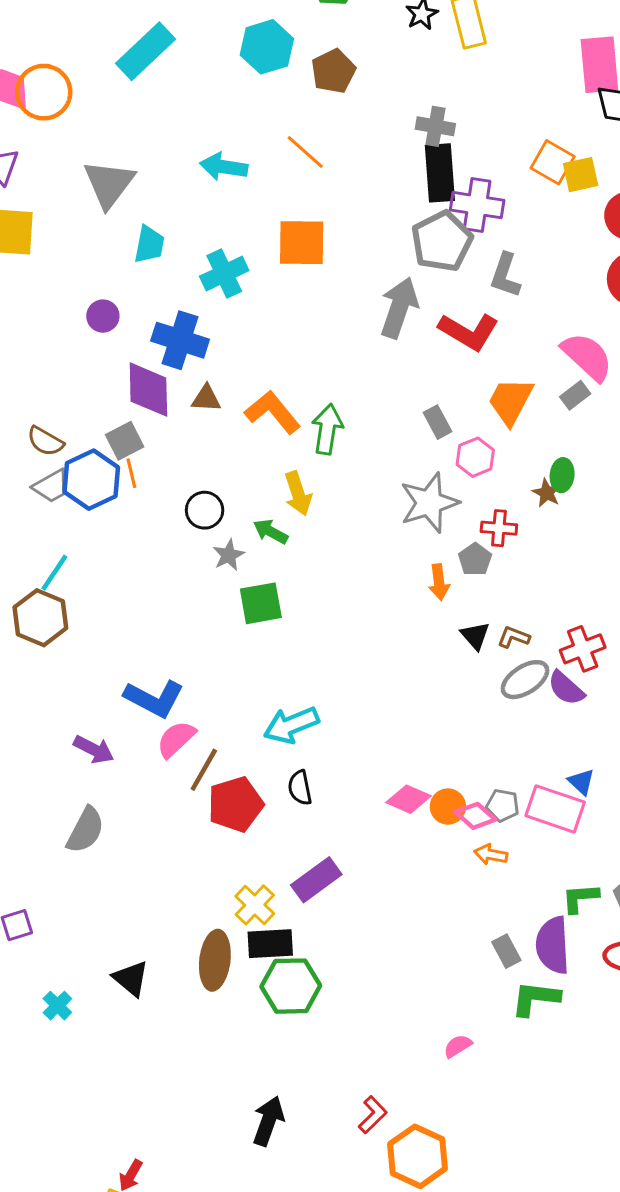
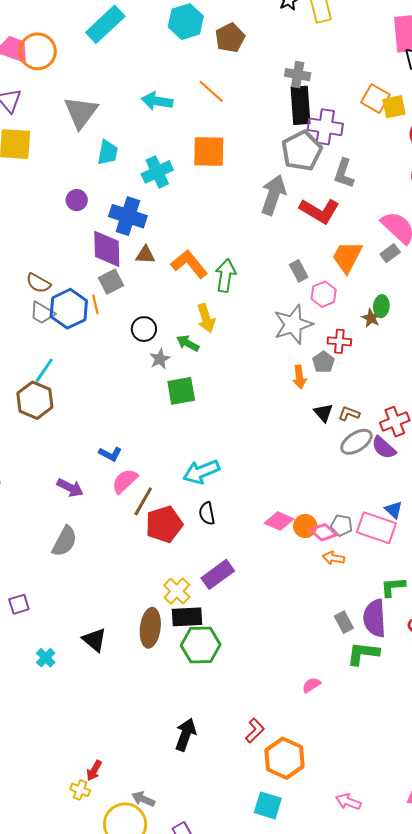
gray square: (125, 441) -> (111, 282), moved
gray trapezoid: (51, 486) -> (42, 313), turned 60
blue L-shape: (154, 698) -> (110, 454), size x0.6

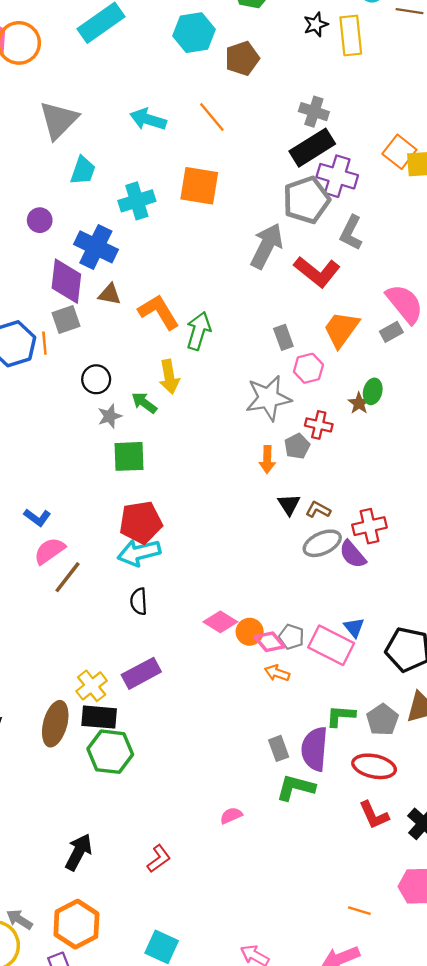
black rectangle: (301, 105) -> (312, 148), turned 54
red pentagon: (164, 524) -> (141, 522), moved
orange hexagon: (285, 758) -> (76, 924), moved

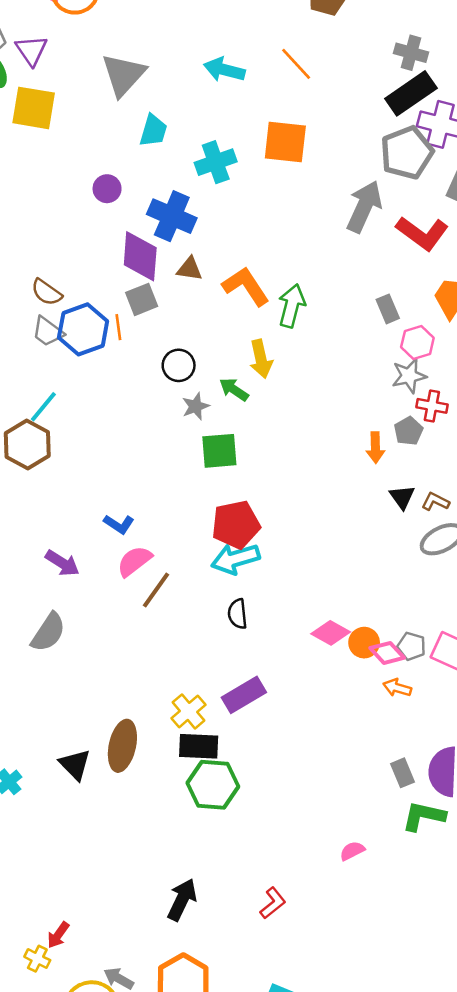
gray star: (268, 398) -> (409, 376), moved, size x0.7
brown ellipse: (55, 724) -> (122, 746), moved

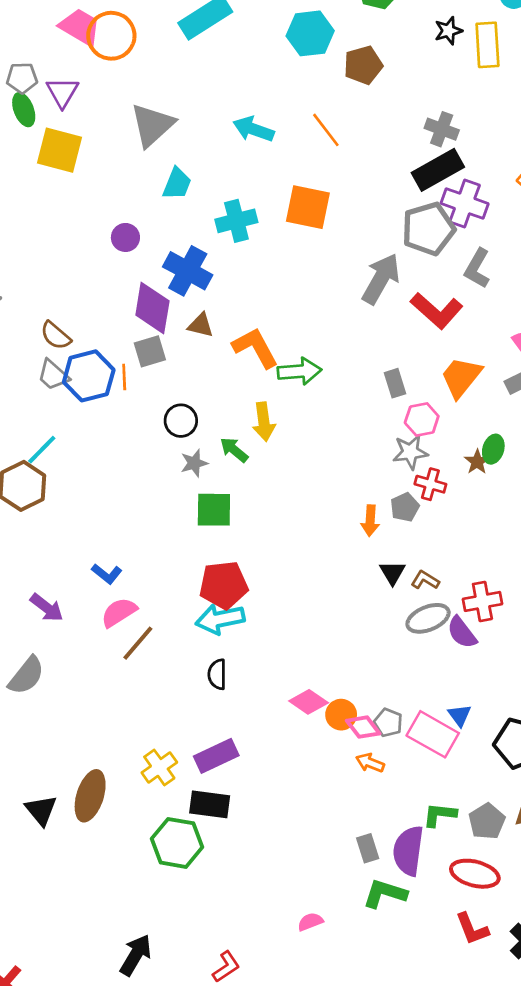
green arrow: (292, 306) -> (299, 371), turned 66
black rectangle: (199, 746) -> (210, 804), moved

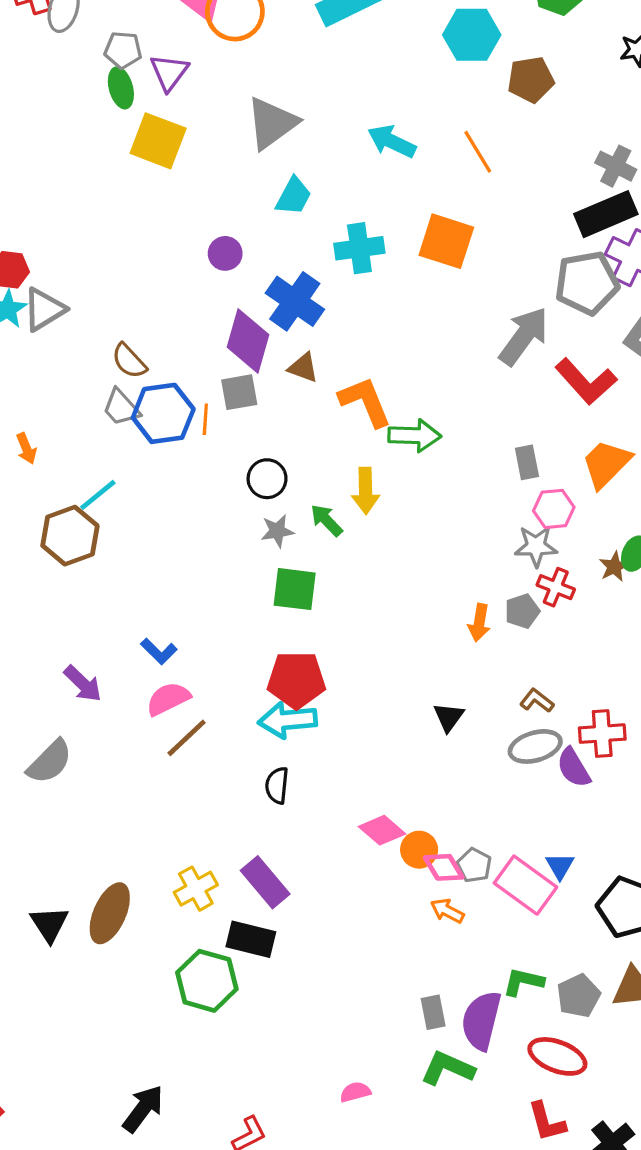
black triangle: (392, 573) -> (449, 717), moved
purple rectangle: (216, 756) -> (265, 882), turned 69

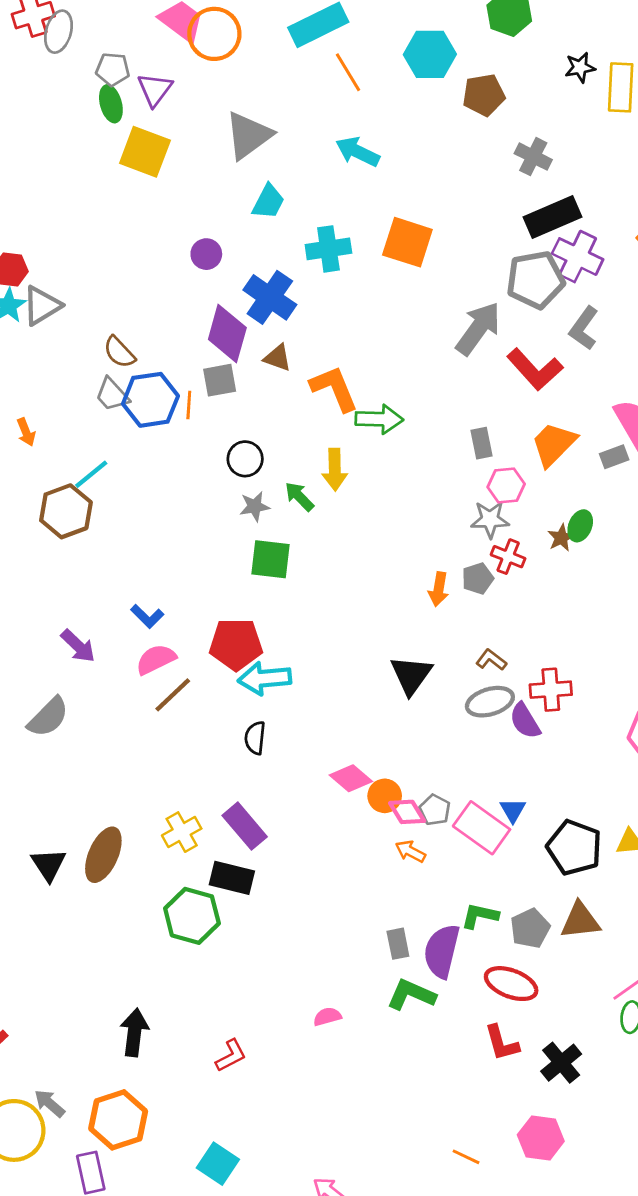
orange line: (478, 152) -> (348, 72), moved
gray cross: (616, 166) -> (533, 157), moved
red pentagon: (296, 680) -> (236, 644), moved
black triangle: (449, 717) -> (411, 675), size x1.5
black arrow: (143, 1109) -> (134, 1032), turned -30

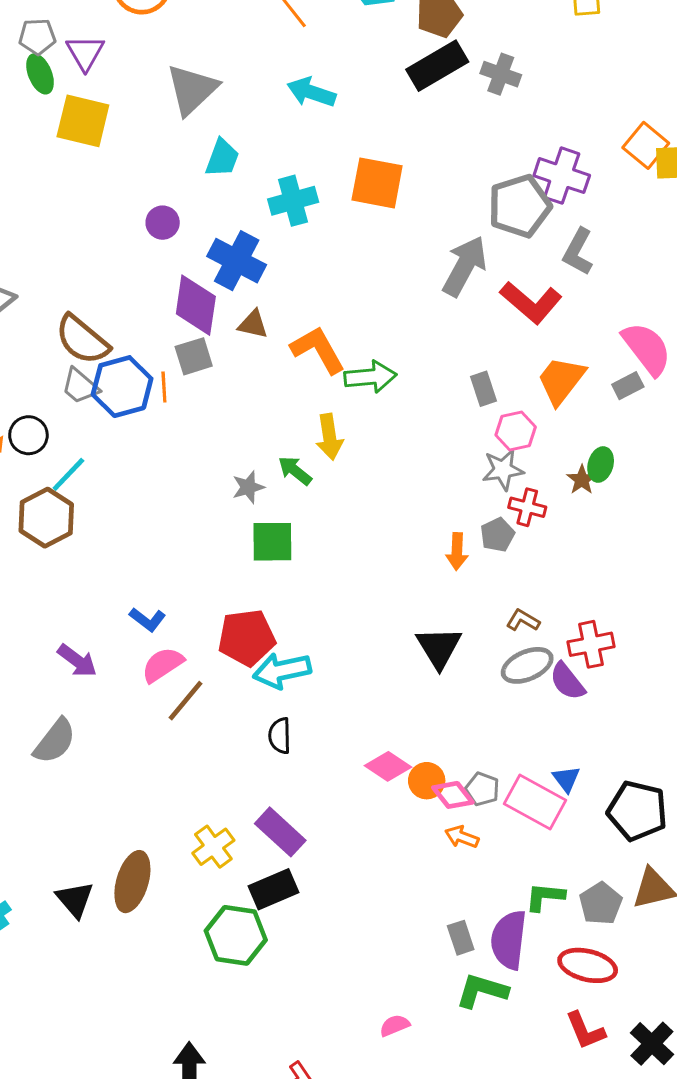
black rectangle: (553, 217) -> (437, 66), moved
brown semicircle: (119, 352) -> (82, 340), size x1.5
black circle: (245, 459) -> (28, 435), moved
black rectangle: (232, 878) -> (273, 889), turned -30

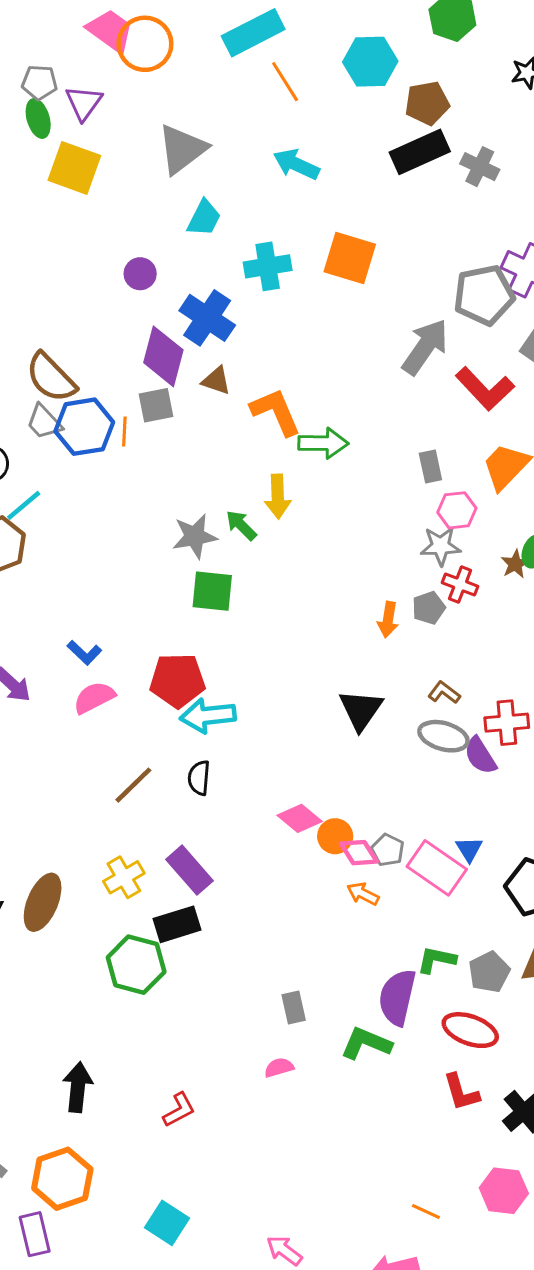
gray star: (248, 487) -> (195, 536), size x1.4
gray ellipse: (527, 665) -> (443, 736), turned 33
brown line: (185, 701) -> (133, 785), moved
gray rectangle: (461, 938) -> (294, 1008), moved

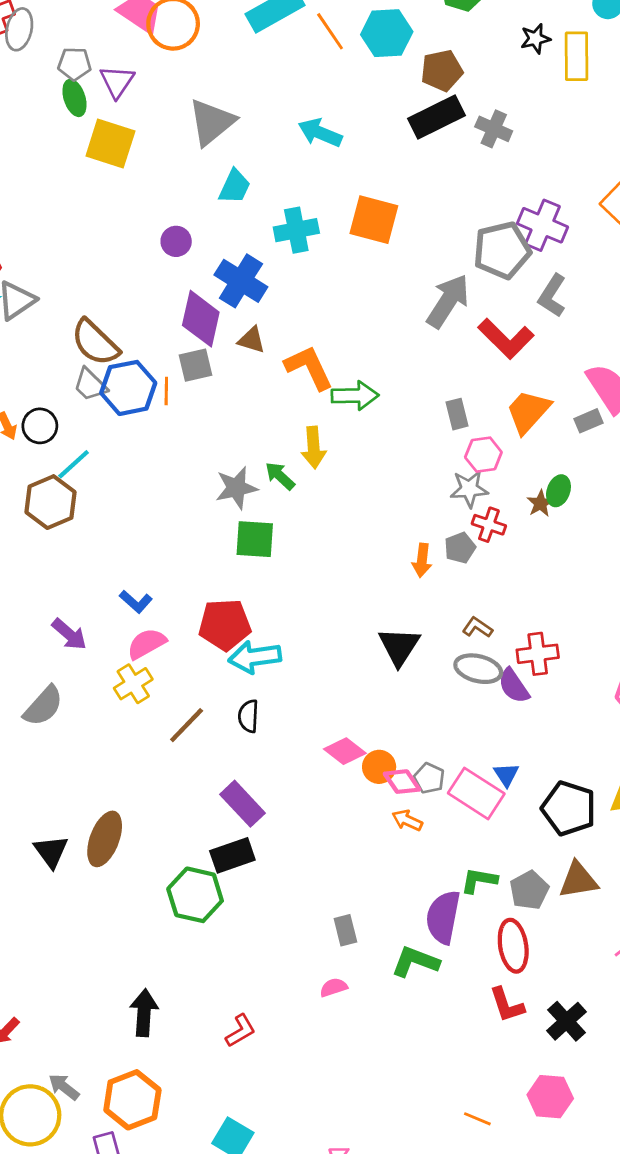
orange line: (285, 82) -> (330, 31), moved
yellow cross: (124, 877) -> (133, 684), moved
red ellipse: (470, 1030) -> (513, 946), turned 63

